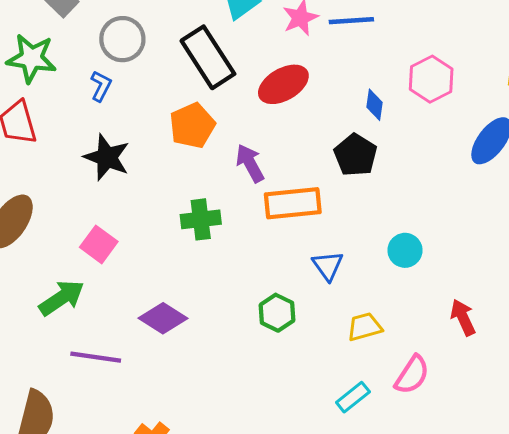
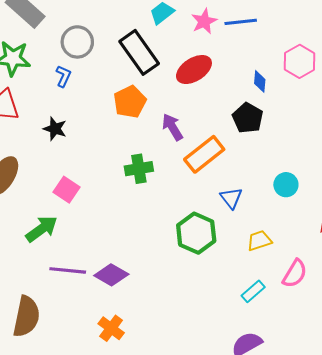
black star: (107, 157) -> (55, 129), moved, size x0.7
orange rectangle: (293, 203) -> (204, 154), turned -30
green hexagon: (277, 313) -> (196, 233), size x1.5
purple diamond: (163, 318) -> (111, 275), moved

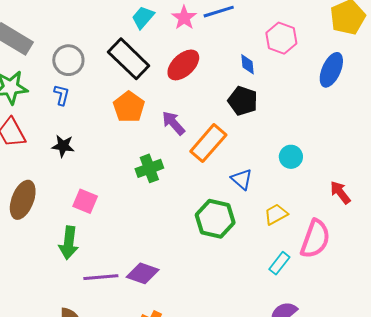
green arrow: (42, 229) -> (69, 243), turned 144
pink semicircle: (295, 274) -> (315, 239), size x1.4

